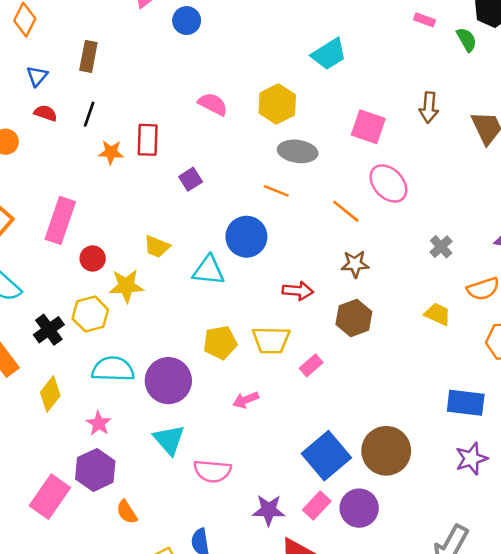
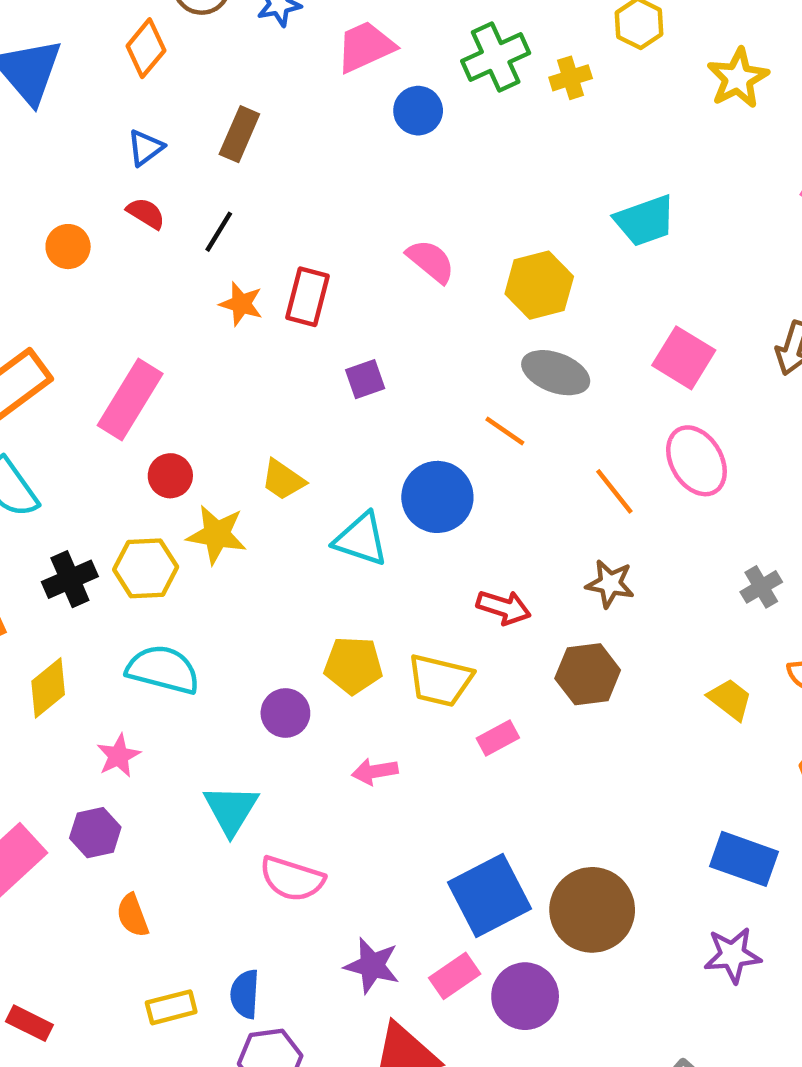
purple circle: (168, 381) -> (285, 713), moved, size x0.6
purple hexagon: (95, 470) -> (95, 833), size x0.7

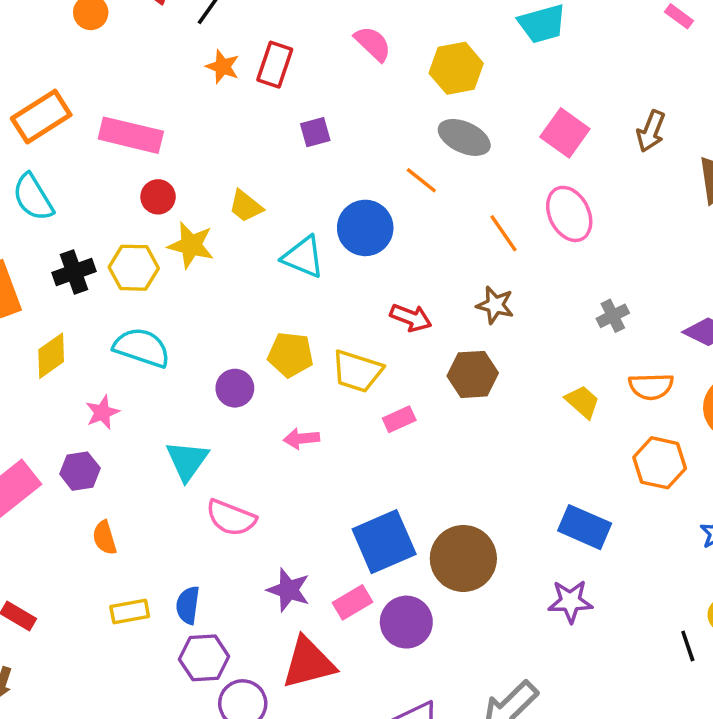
pink rectangle: (130, 400) -> (131, 135), turned 68

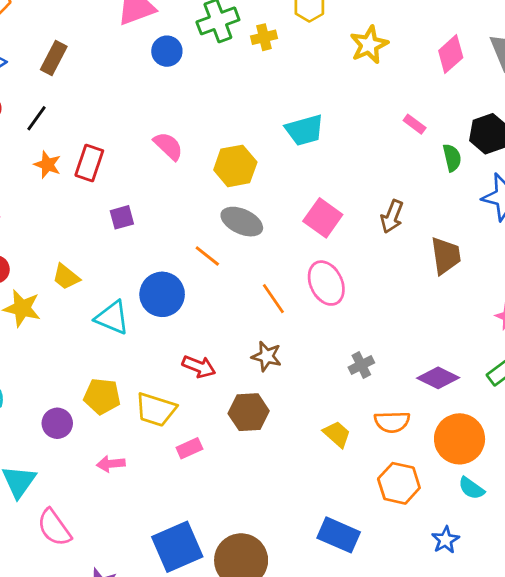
pink semicircle: (231, 518) -> (54, 528), turned 33

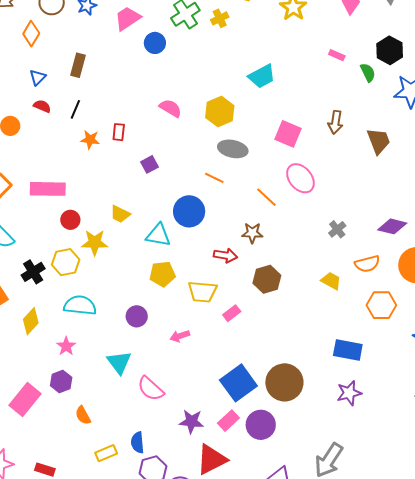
red rectangle: (89, 163) -> (119, 132), size x0.7
brown star: (267, 356) -> (252, 233), moved
yellow pentagon: (102, 396) -> (162, 274), moved

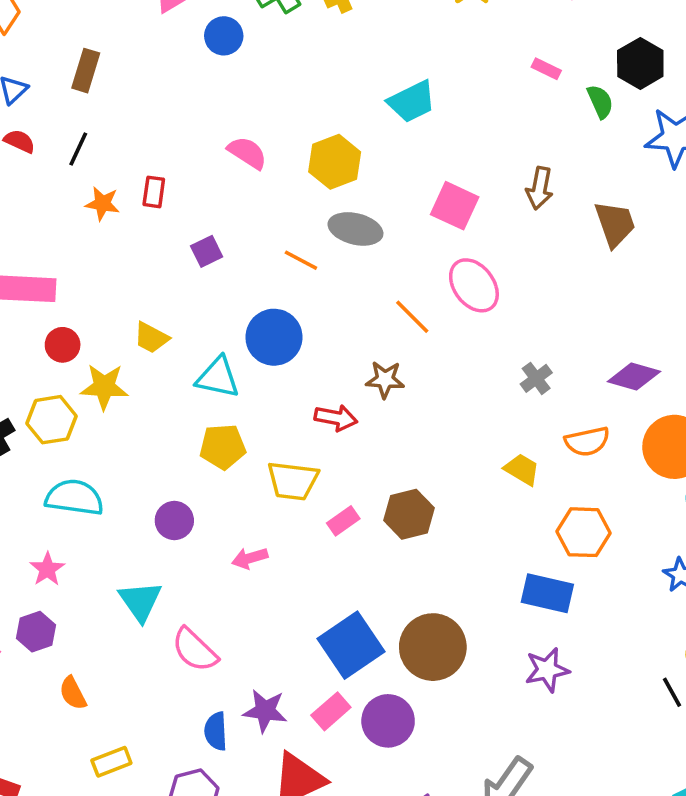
orange line: (214, 178) -> (301, 260), moved
brown hexagon: (267, 279) -> (409, 514), moved
orange hexagon: (381, 305) -> (584, 532), moved
blue semicircle: (138, 442) -> (216, 731), moved

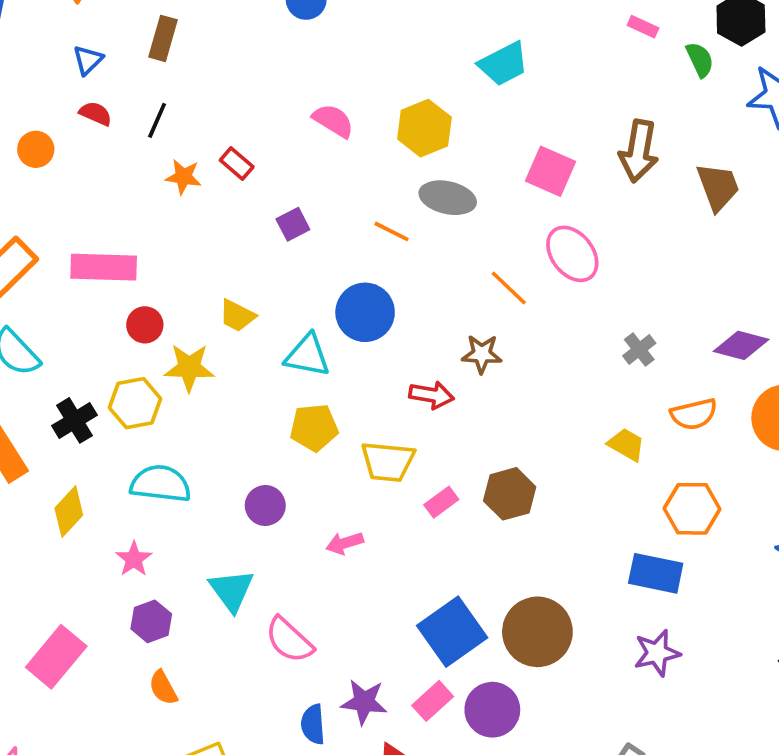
brown arrow: (540, 188) -> (639, 151), size x1.4
red rectangle: (154, 192) -> (237, 163), turned -56
purple hexagon: (36, 632) -> (151, 621), moved

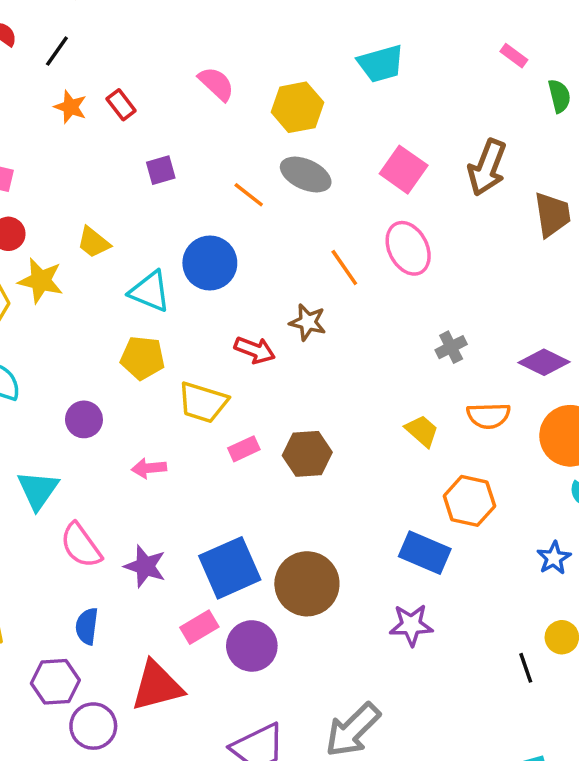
purple star: (364, 702) -> (145, 566), moved

